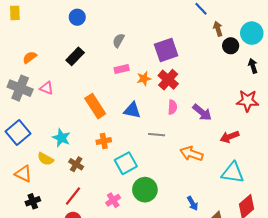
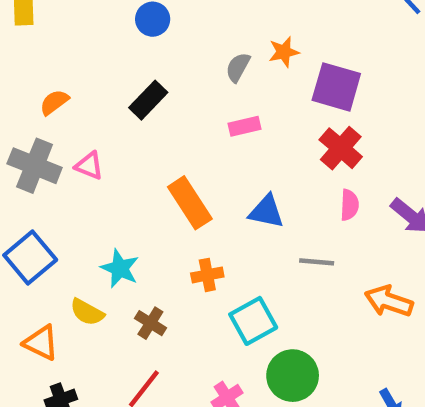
purple square: (166, 50) -> (336, 87), turned 35
orange star: (144, 79) -> (284, 52), moved

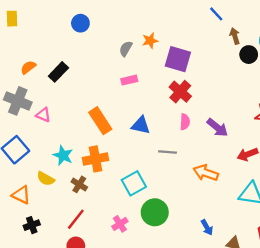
black rectangle: (148, 100) -> (58, 72), moved
pink triangle: (89, 166) -> (43, 115), moved
orange cross: (207, 275) -> (96, 159), moved, size x1.5

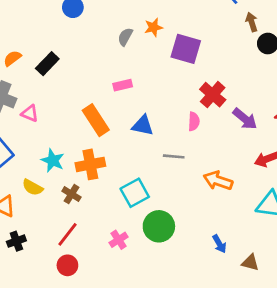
pink rectangle: (129, 80) -> (123, 85), moved
red cross: (180, 92) -> (213, 95), moved
purple arrow: (217, 128) -> (245, 119), moved

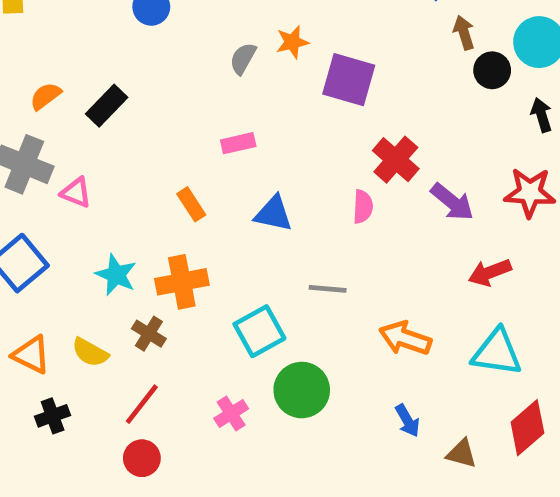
orange rectangle: (96, 120) -> (191, 204), size x0.6
gray line: (174, 156) -> (328, 289), moved
orange arrow: (218, 181) -> (405, 338), moved
yellow semicircle: (33, 187) -> (90, 352), moved

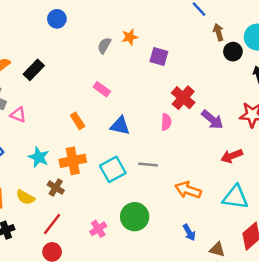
purple square: (349, 80) -> (159, 56), size x0.7
pink rectangle: (238, 143) -> (102, 89), turned 49
cyan square: (259, 331) -> (113, 169), moved

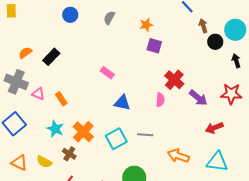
orange star: (130, 37) -> (146, 25), moved
gray semicircle: (104, 46) -> (109, 18), moved
orange rectangle: (78, 121) -> (61, 99), moved
orange cross: (73, 161) -> (83, 132), turned -35

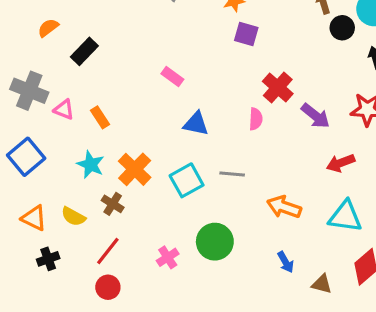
orange semicircle: (25, 53) -> (48, 28), moved

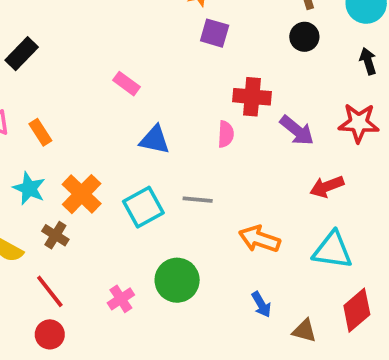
black circle: (342, 28) -> (304, 37), moved
red cross: (278, 88) -> (252, 97), turned -36
red line: (108, 251) -> (50, 291), turned -76

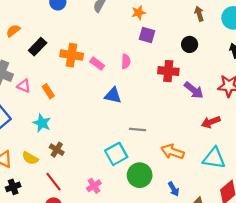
black circle: (304, 37) -> (190, 44), moved
pink semicircle: (226, 134) -> (126, 61), moved
orange cross: (82, 194) -> (72, 55), moved, turned -35
cyan square: (143, 207) -> (116, 154), moved
green circle: (177, 280) -> (140, 175), moved

